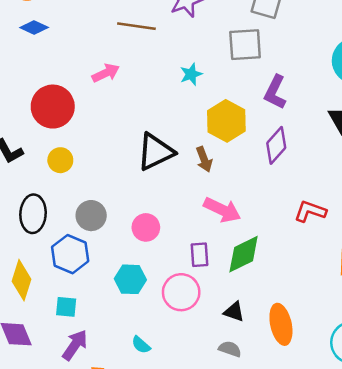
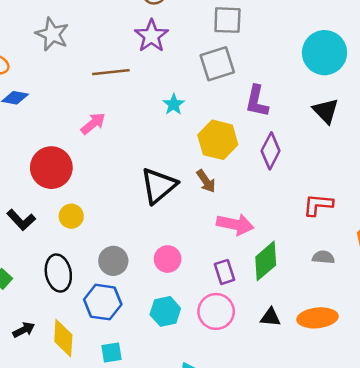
orange ellipse: (281, 324) -> (317, 318), turned -69
gray semicircle: (230, 349) -> (323, 257), moved

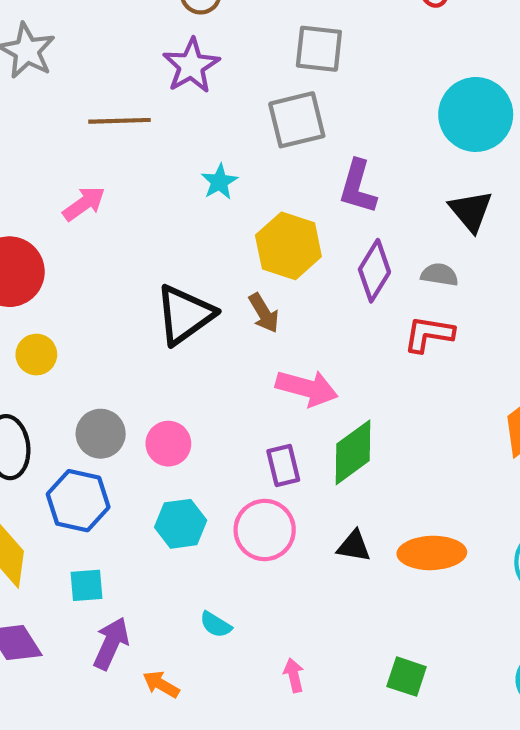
red L-shape: (318, 205) -> (429, 334), moved
gray semicircle: (323, 257) -> (440, 275), moved
pink circle: (168, 259) -> (168, 444), moved

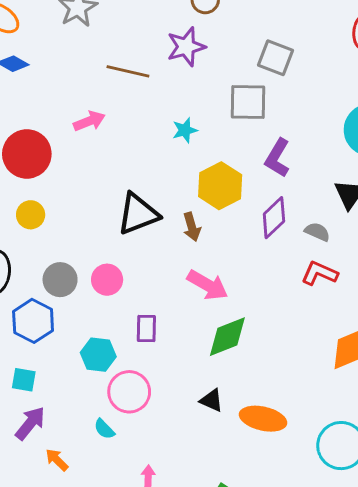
red L-shape: (429, 334) -> (320, 273), moved
pink circle: (168, 444) -> (107, 280), moved
purple rectangle: (283, 466) -> (146, 328), moved
pink circle: (265, 530) -> (129, 392), moved

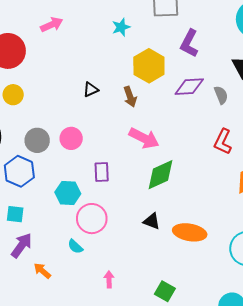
black triangle: (138, 214) -> (91, 90), size x0.5
purple diamond: (274, 218) -> (189, 87), turned 44
gray semicircle: (317, 232) -> (221, 95), turned 48
red L-shape: (320, 273) -> (223, 142), moved, turned -85

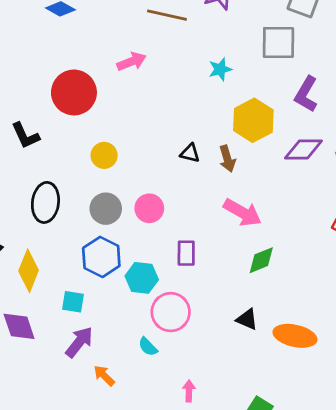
black triangle: (91, 90) -> (190, 153), moved, turned 35
yellow circle: (13, 95) -> (104, 155), moved
blue hexagon: (19, 171) -> (101, 257), moved
green diamond: (160, 175) -> (261, 260), size x0.7

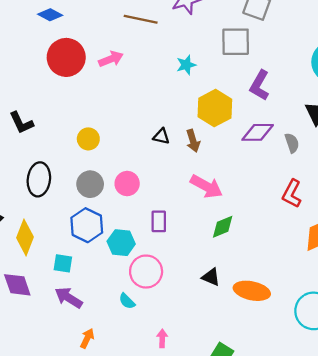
red circle: (74, 92) -> (66, 57), moved
purple arrow: (79, 342) -> (69, 298), turned -96
orange arrow: (104, 376) -> (87, 338), moved, turned 72

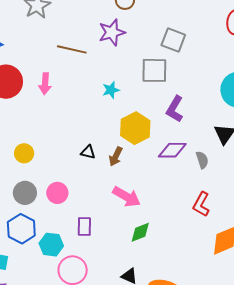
pink arrow: (111, 59) -> (45, 84), turned 115
brown arrow: (193, 141) -> (116, 156), turned 42

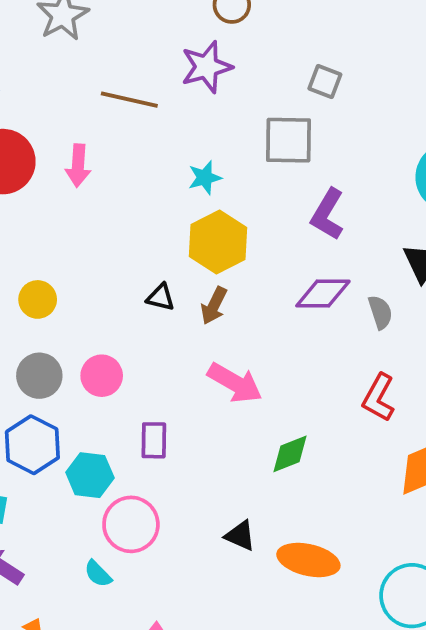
gray square: (173, 40) -> (325, 82), size x0.7
yellow hexagon: (135, 128) -> (218, 242), moved
green diamond: (140, 232) -> (290, 454), moved

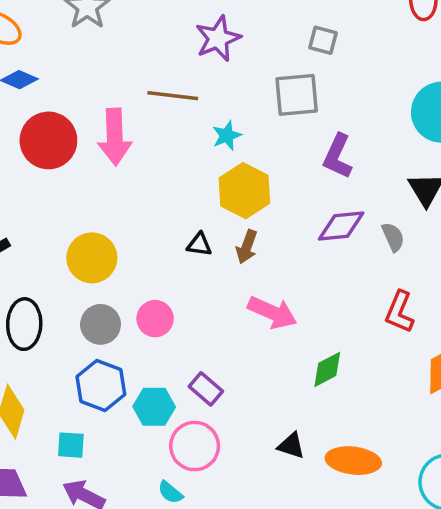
brown line: (129, 100) -> (173, 96), moved
pink arrow: (78, 166) -> (115, 137), size x1.5
yellow circle: (38, 299) -> (92, 258), size x1.5
purple rectangle: (154, 440) -> (206, 389), moved, turned -44

